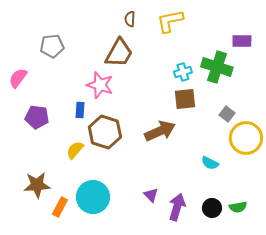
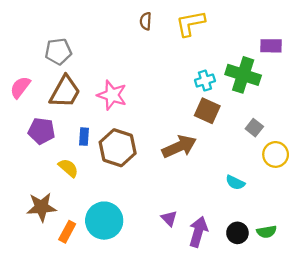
brown trapezoid: (119, 53) -> (65, 92), moved
brown square: (185, 99) -> (207, 111), turned 30
blue rectangle: (80, 110) -> (84, 137), moved
yellow circle: (246, 138) -> (276, 154), size x0.7
yellow semicircle: (75, 150) -> (68, 168), moved, turned 90

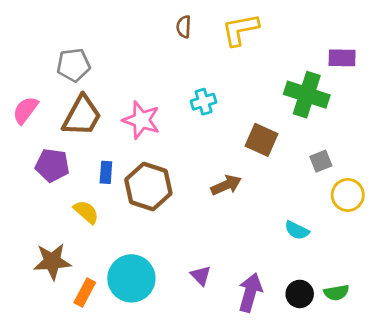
cyan cross: (205, 81) -> (204, 102), moved
gray square: (254, 128) -> (321, 161), turned 30
brown arrow: (179, 147) -> (226, 185), size x0.7
purple triangle: (169, 218) -> (201, 276), moved

